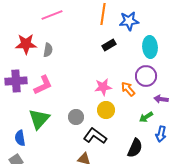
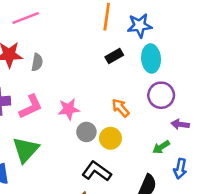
pink line: (52, 15) -> (26, 18), moved
cyan ellipse: (150, 47) -> (151, 58), moved
pink star: (103, 87) -> (69, 109), moved
orange arrow: (128, 89) -> (121, 108), moved
gray circle: (76, 117) -> (86, 132), moved

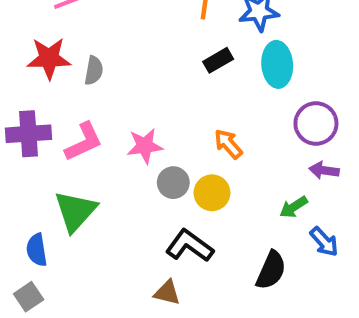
purple circle: (161, 95) -> (316, 123), moved
blue arrow: (180, 169) -> (324, 242), turned -54

